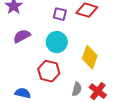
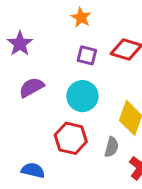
gray semicircle: (77, 89) -> (112, 147), moved

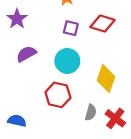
gray semicircle: (112, 147) -> (91, 112), moved
blue semicircle: (33, 170) -> (17, 121), moved

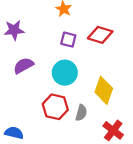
purple star: (17, 19) -> (14, 30), turned 30
gray semicircle: (91, 112) -> (81, 113), moved

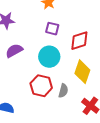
red diamond: (100, 35) -> (79, 41), moved, turned -35

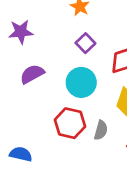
purple square: (52, 29) -> (85, 43), turned 32

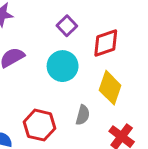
red hexagon: (70, 123) -> (40, 125), moved

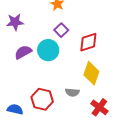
cyan circle: (63, 66) -> (48, 50), moved
gray semicircle: (83, 115) -> (72, 92), turned 80

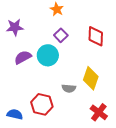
red diamond: (88, 42) -> (96, 36), moved, turned -70
gray semicircle: (72, 92) -> (69, 88), moved

